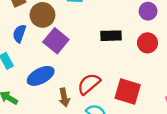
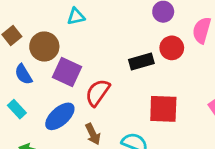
blue semicircle: (19, 33) -> (23, 74), turned -36
black rectangle: (111, 36) -> (141, 61), moved
red semicircle: (89, 84) -> (98, 93), moved

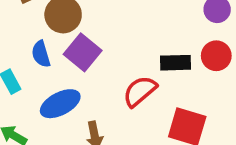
blue semicircle: (23, 74) -> (41, 54), moved
red semicircle: (98, 93) -> (140, 91), moved

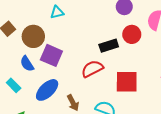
red semicircle: (140, 91) -> (92, 69), turned 30

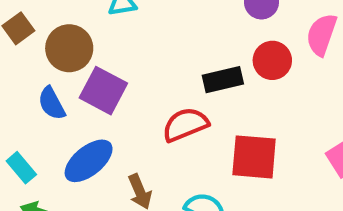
cyan rectangle: (14, 85) -> (21, 168), moved

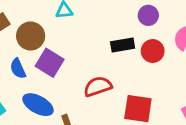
black rectangle: (223, 80) -> (123, 45), moved
blue ellipse: (89, 161) -> (38, 105), turned 64

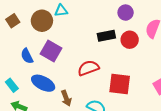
brown circle: (31, 36) -> (42, 21), moved

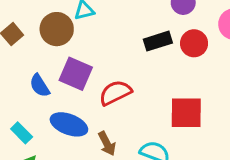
red semicircle: (88, 68) -> (115, 93), moved

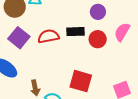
red semicircle: (115, 93) -> (48, 36), moved
brown arrow: (107, 144) -> (35, 88), moved

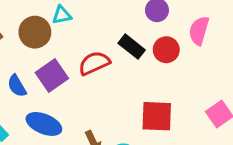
black rectangle: (76, 32) -> (132, 47), turned 54
purple square: (19, 38) -> (52, 76), turned 30

